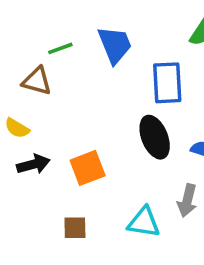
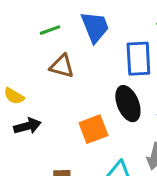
brown triangle: (37, 81) -> (62, 66), moved
orange square: (88, 168) -> (93, 129), moved

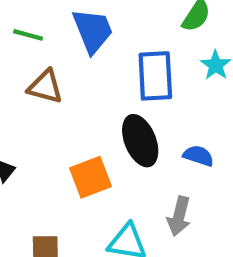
green line: (50, 30) -> (28, 35), turned 35

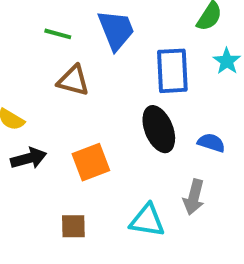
orange square: (91, 177) -> (91, 162), moved

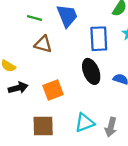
gray arrow: (194, 197) -> (111, 127), moved
cyan triangle: (147, 220) -> (85, 123), turned -30
brown square: (73, 226) -> (43, 126), size x1.5

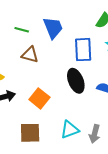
orange square: (53, 90) -> (39, 98), turned -30

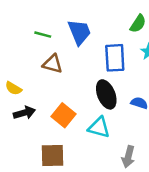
cyan triangle: (70, 130) -> (99, 127), moved, turned 36

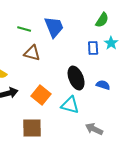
blue rectangle: (115, 58) -> (93, 48), moved, size x0.6
gray arrow: (128, 157) -> (94, 129), turned 102

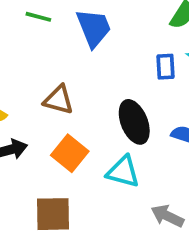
green line: (24, 29) -> (38, 17), moved
brown triangle: (32, 53) -> (59, 100), moved

